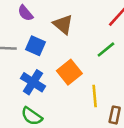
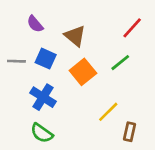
orange square: (69, 72) -> (83, 72), moved
yellow line: (95, 96) -> (108, 112), turned 50

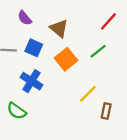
green semicircle: (42, 133) -> (17, 111), moved

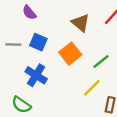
brown triangle: (59, 28) -> (81, 23), moved
green line: (98, 51) -> (101, 62), moved

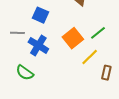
gray line: (13, 44) -> (17, 33), moved
orange square: (70, 54) -> (73, 38), moved

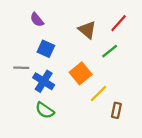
green line: (98, 33) -> (110, 51), moved
green semicircle: (25, 73) -> (45, 110), moved

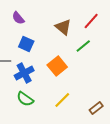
blue cross: (44, 81) -> (24, 73), turned 30
yellow line: (98, 94) -> (62, 100), moved
brown rectangle: (116, 110) -> (96, 108), moved, turned 40

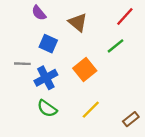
brown triangle: (63, 27) -> (78, 22), moved

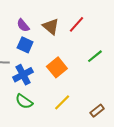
purple semicircle: (39, 13) -> (23, 25), moved
red line: (125, 16) -> (76, 24), moved
green line: (116, 46) -> (95, 56), moved

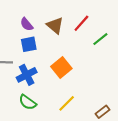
blue square: (25, 45) -> (29, 44), turned -35
green line: (95, 56) -> (100, 39), moved

